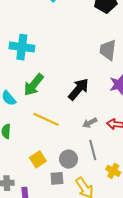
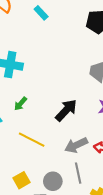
green arrow: (34, 85) -> (20, 104), size x0.6
gray arrow: (90, 123) -> (76, 145), size x1.5

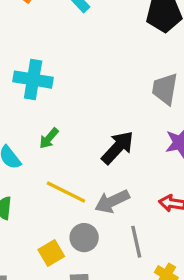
gray arrow: (76, 145) -> (112, 201), moved
gray circle: (53, 181) -> (84, 238), moved

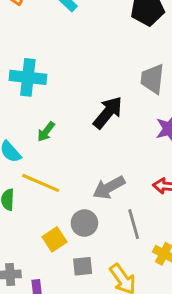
black arrow: (118, 148) -> (108, 113), moved
yellow line: (66, 192) -> (41, 183), moved

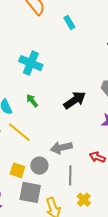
green arrow: (46, 132) -> (32, 101), turned 88
yellow square: (54, 239) -> (17, 170), turned 35
gray square: (83, 266) -> (30, 192), size x1.6

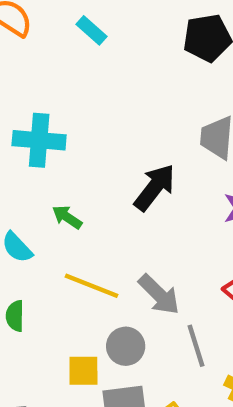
yellow line: (19, 132) -> (92, 286), moved
gray arrow: (61, 148) -> (159, 295), turned -105

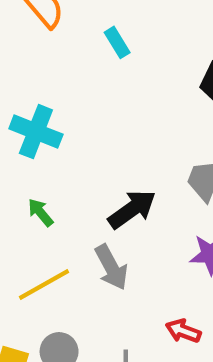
yellow line: (92, 286) -> (44, 284), turned -68
gray arrow: (159, 295) -> (111, 267), moved

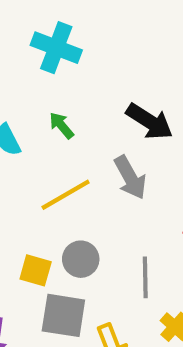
black arrow: (132, 209) -> (149, 121), turned 69

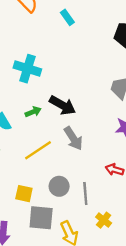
black arrow: (149, 121) -> (62, 105), moved
green arrow: (61, 125) -> (33, 112), turned 112
gray circle: (81, 259) -> (59, 186), moved

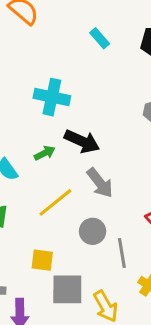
cyan rectangle: (67, 17) -> (100, 38), moved
cyan cross: (27, 69) -> (52, 97), moved
gray circle: (59, 186) -> (93, 231), moved

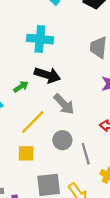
cyan cross: (52, 97) -> (40, 39), moved
yellow square: (42, 260) -> (26, 153), moved

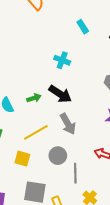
cyan cross: (40, 39) -> (62, 60), size x0.7

